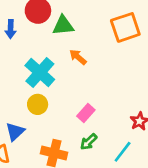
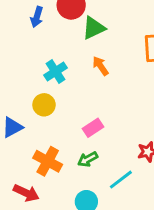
green triangle: (63, 25) -> (94, 28), turned -35
cyan cross: (40, 72) -> (55, 72), size x0.7

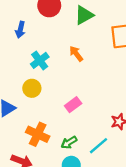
blue arrow: (37, 17) -> (20, 30), moved
green triangle: (94, 28) -> (84, 15), moved
green arrow: (88, 159) -> (69, 142), moved

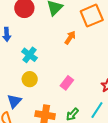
orange arrow: (76, 54) -> (70, 38), moved, turned 88

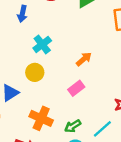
orange arrow: (70, 38) -> (84, 59), moved

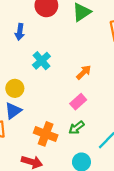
yellow circle: (35, 72) -> (15, 88), moved
green arrow: (73, 126) -> (76, 128), moved

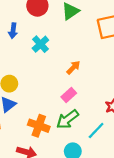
cyan cross: (41, 61) -> (40, 44), moved
green arrow: (76, 128) -> (67, 119), size x1.5

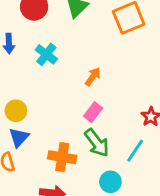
green arrow: (67, 119) -> (97, 143), turned -80

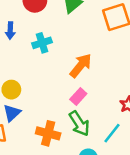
cyan cross: (46, 54) -> (42, 43), turned 30
orange arrow: (93, 77) -> (81, 66), size x1.5

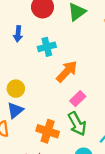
orange arrow: (81, 66) -> (67, 71), moved

